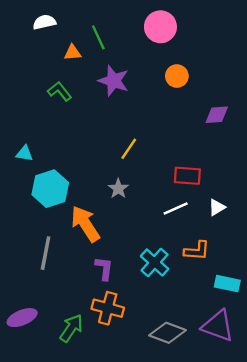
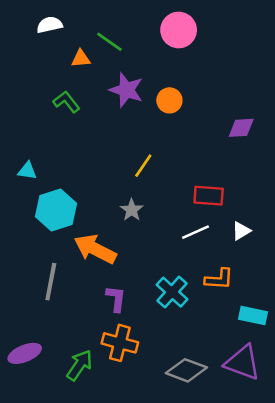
green line: (98, 37) -> (109, 42), turned -30
orange circle: (177, 76) -> (169, 100), moved
orange arrow: (85, 224) -> (95, 249), turned -30

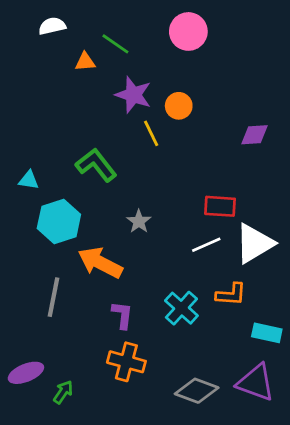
green L-shape: (66, 102) -> (96, 165), moved, size x1.4
yellow line: (143, 166) -> (151, 133), moved, turned -60
white triangle: (241, 231) -> (254, 243), size x2.0
green arrow: (79, 365) -> (63, 392), moved, size x0.7

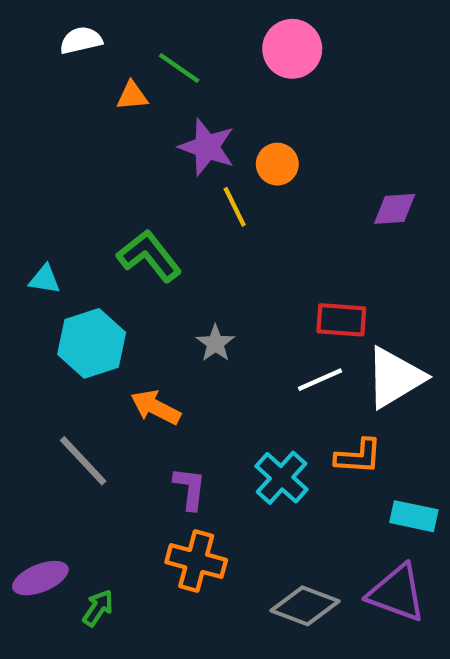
orange arrow: (100, 263) -> (156, 407), size x0.7
gray line: (53, 297) -> (83, 461), turned -54

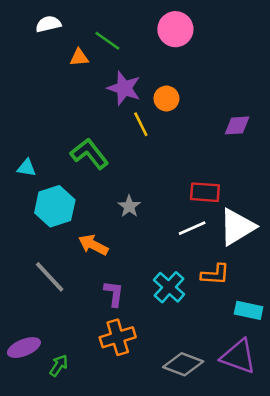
orange cross: (196, 561) -> (118, 337), turned -32

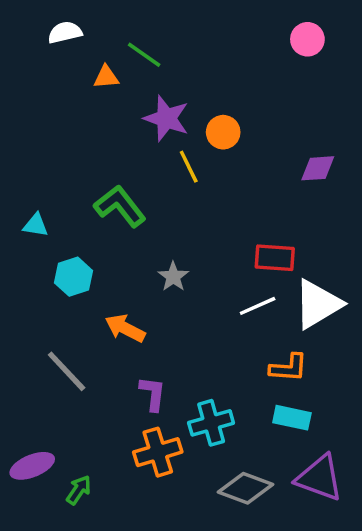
pink circle: (175, 29) -> (307, 39), moved, size x0.7
cyan hexagon: (55, 206) -> (73, 277), size x0.7
cyan cross: (169, 287) -> (211, 423), moved, turned 32
cyan rectangle: (249, 310) -> (292, 418), moved

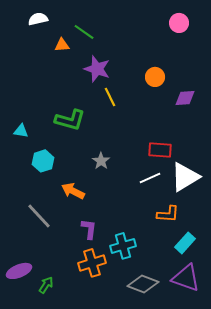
orange circle: (223, 132) -> (155, 77), moved
green L-shape: (120, 206) -> (70, 120), turned 144
cyan rectangle: (292, 418) -> (185, 243), moved, turned -60

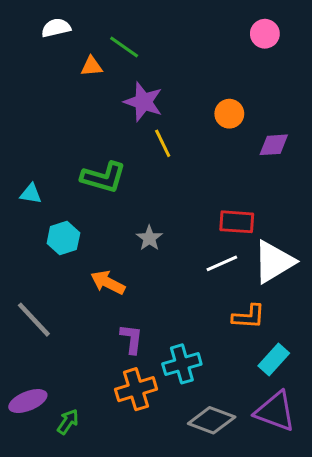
gray line: (39, 216) -> (34, 320), moved

